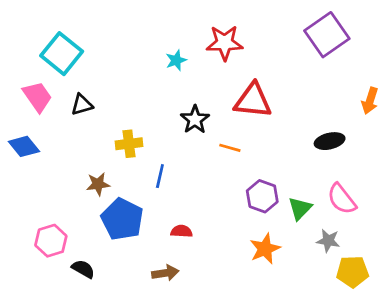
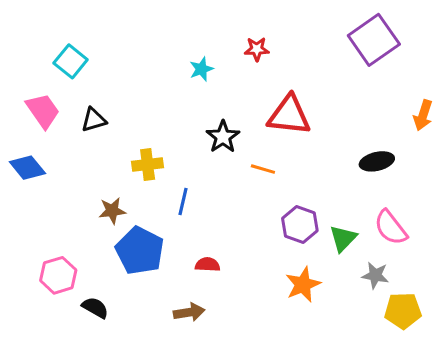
red star: (225, 43) -> (257, 49), size x0.6
cyan square: (62, 54) -> (71, 61), size x0.7

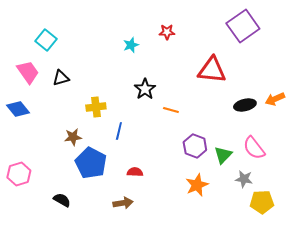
red triangle: (289, 115) -> (212, 70), moved
orange arrow: (423, 115) -> (275, 99), moved, turned 48
pink hexagon: (58, 275) -> (19, 174), moved

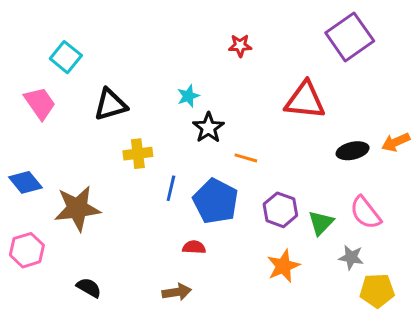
cyan star: (131, 45) -> (188, 96), moved
black triangle: (61, 78) -> (110, 105), moved, size x1.4
blue diamond: (18, 109) -> (25, 182), moved
brown star: (73, 137) -> (77, 208), moved, size x1.8
blue pentagon: (91, 163) -> (216, 201), moved

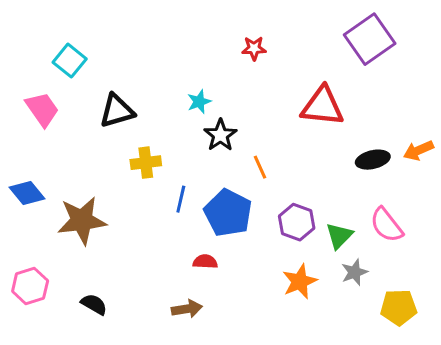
orange line: (246, 158) -> (260, 167), turned 50
pink hexagon: (27, 250) -> (30, 286), moved
gray star: (351, 257) -> (354, 272), moved, turned -30

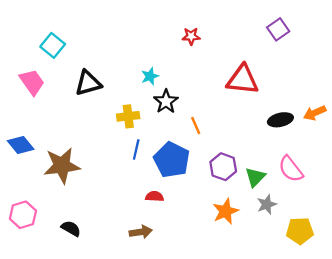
purple square: (370, 39) -> (278, 29), size x0.6
yellow cross: (146, 163) -> (128, 116), moved

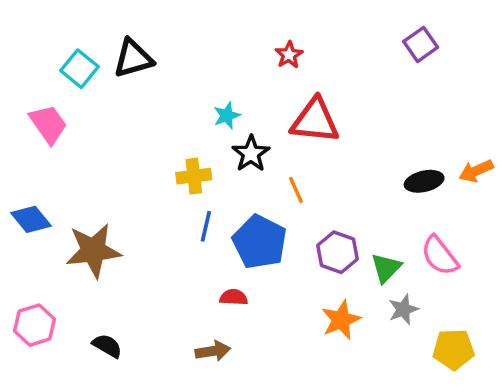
red star: (191, 36) -> (289, 55), turned -30
red triangle: (243, 80) -> (315, 121), moved
black triangle: (88, 83) -> (133, 58), moved

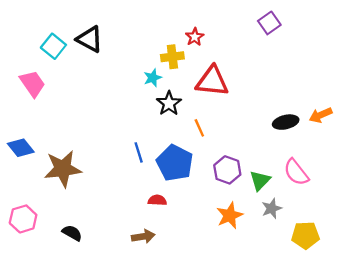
purple square: (421, 44) -> (269, 23), moved
black triangle: (133, 58) -> (90, 39), turned 44
yellow cross: (194, 176) -> (172, 57), moved
blue line: (206, 226) -> (139, 152), turned -30

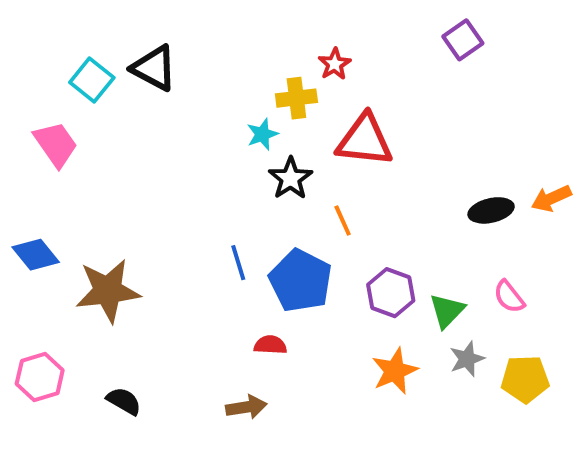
pink semicircle: (296, 172) -> (509, 297), size x0.7
yellow pentagon: (305, 235) -> (525, 379), moved

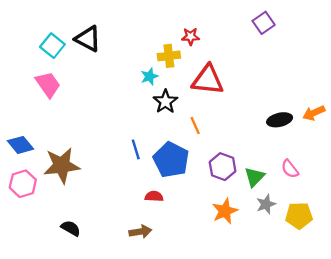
red star: (335, 64) -> (191, 36), turned 30
pink trapezoid: (56, 144) -> (48, 84), moved
pink hexagon: (40, 377) -> (23, 184), moved

